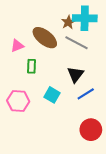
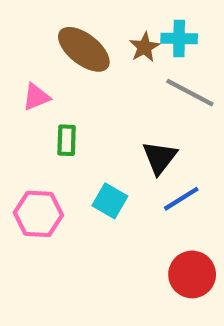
cyan cross: (85, 18) -> (179, 39), size x0.7
brown ellipse: (45, 38) -> (84, 49), moved
gray line: (77, 43) -> (190, 93), moved

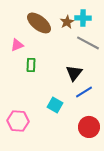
cyan square: (110, 201) -> (55, 105), moved
pink hexagon: (38, 214) -> (18, 121), moved

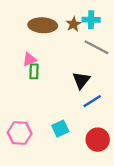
brown ellipse: (39, 23) -> (43, 25), turned -35
pink triangle: (17, 45) -> (30, 59), moved
cyan square: (55, 105) -> (60, 129), moved, turned 35

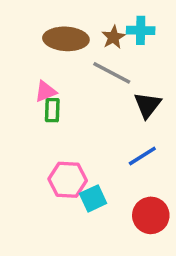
gray line: (97, 47) -> (112, 73), moved
black triangle: (81, 80) -> (147, 105), moved
pink hexagon: (20, 133) -> (68, 180), moved

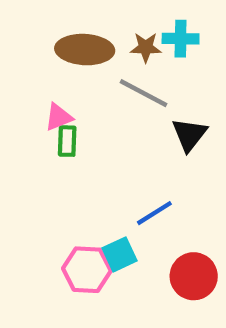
brown star: (113, 37) -> (146, 47), turned 30
blue line: (142, 156) -> (154, 213), moved
pink hexagon: (68, 180) -> (87, 270), moved

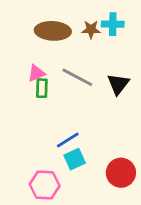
gray line: (144, 93) -> (77, 77), moved
blue line: (154, 213) -> (68, 140), moved
pink hexagon: (87, 270) -> (45, 185), moved

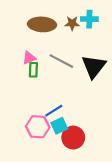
black triangle: (118, 84) -> (94, 66), size x1.4
red circle: (121, 173) -> (73, 138), moved
pink hexagon: (45, 185) -> (38, 127), moved

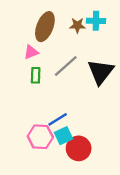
brown ellipse: (42, 24) -> (45, 27), turned -72
pink triangle: (29, 58) -> (31, 52), moved
gray line: (61, 61) -> (66, 66), turned -70

